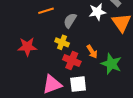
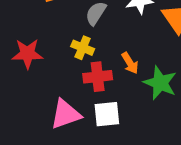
red cross: (72, 61) -> (98, 77), turned -30

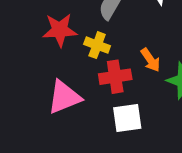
red star: (27, 54) -> (60, 30), moved
pink triangle: (66, 114) -> (64, 97), moved

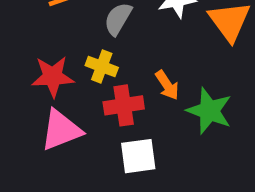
red star: (60, 30) -> (53, 77), moved

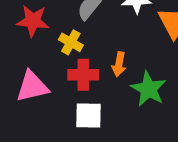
red star: (53, 77) -> (33, 21), moved
orange arrow: (167, 85) -> (119, 64), turned 35

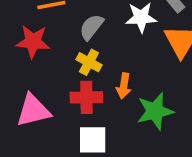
yellow cross: (71, 42) -> (89, 62), moved
green star: (148, 89) -> (155, 111), turned 30

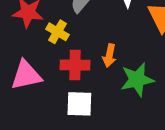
yellow cross: (89, 62) -> (57, 32), moved

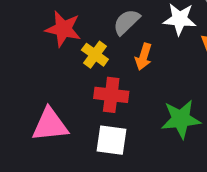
orange arrow: (109, 56) -> (144, 57), moved
pink triangle: (26, 75) -> (50, 125), moved

